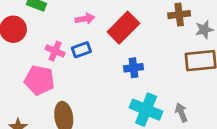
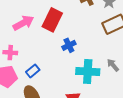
pink arrow: (85, 19) -> (23, 23), size x1.5
blue rectangle: (81, 50) -> (33, 71), moved

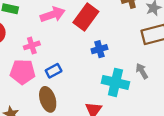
pink cross: (10, 53) -> (32, 45), turned -32
gray arrow: (113, 65) -> (142, 71), moved

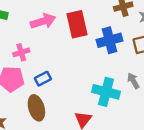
red rectangle: (86, 17) -> (77, 24), turned -50
blue cross: (99, 49) -> (110, 40), moved, size x1.5

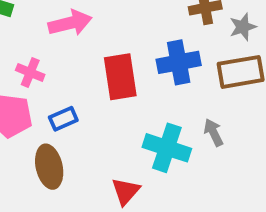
red rectangle: (77, 24) -> (120, 77), moved
pink cross: (21, 52) -> (30, 72), turned 35

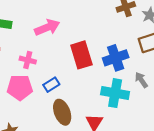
blue cross: (179, 62) -> (116, 58), moved
brown ellipse: (49, 167) -> (62, 112), moved

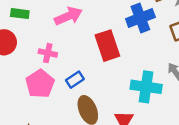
blue cross: (116, 58) -> (140, 18), moved
pink pentagon: (20, 87) -> (40, 84), turned -30

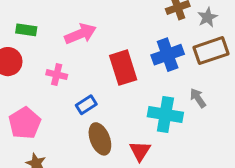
blue cross: (140, 18) -> (168, 55), moved
pink pentagon: (40, 84) -> (25, 123), moved

